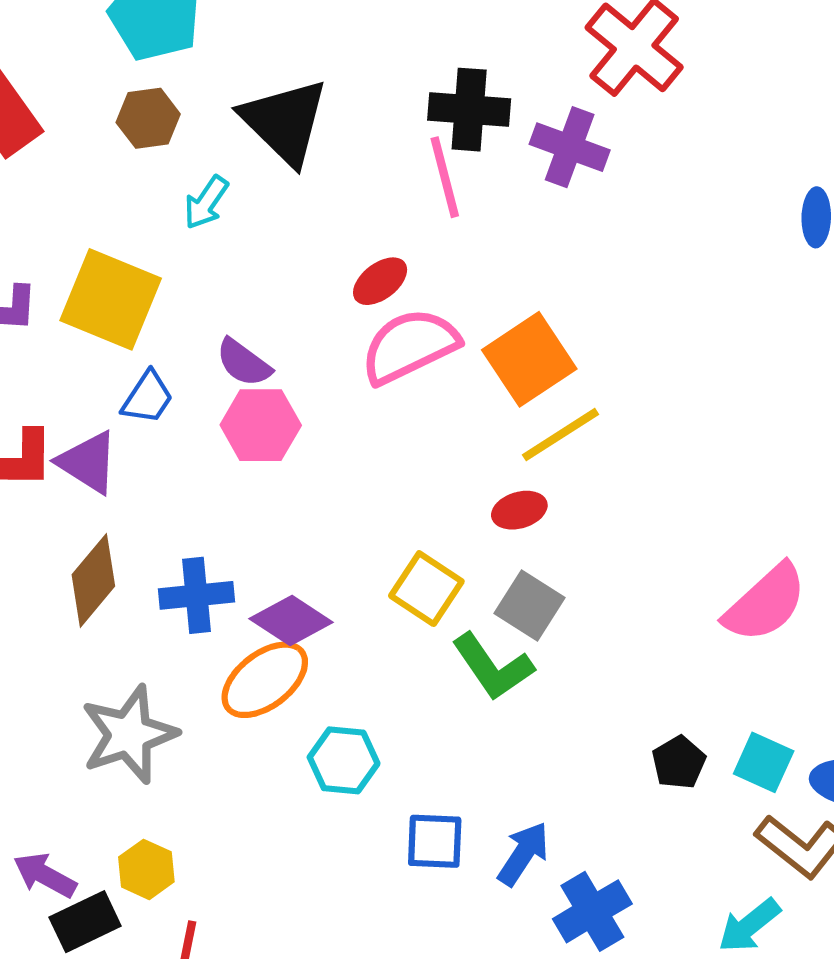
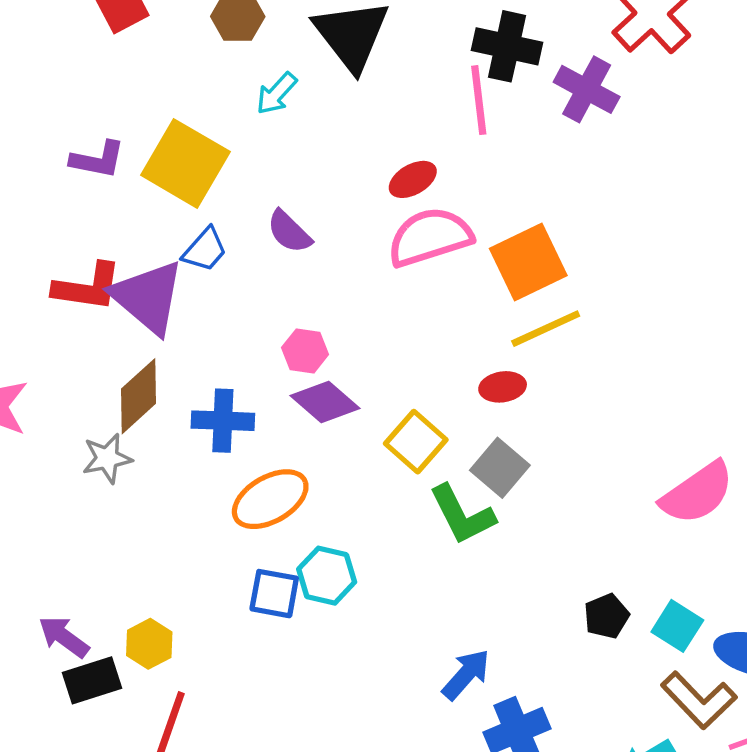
pink hexagon: (261, 425) -> (305, 351), moved, size x0.7
purple triangle: (88, 462) -> (148, 297), size x1.4
purple diamond: (291, 620) -> (325, 402), moved
gray star: (129, 734) -> (107, 458), moved, size x0.6
blue square: (435, 841) -> (274, 594), moved

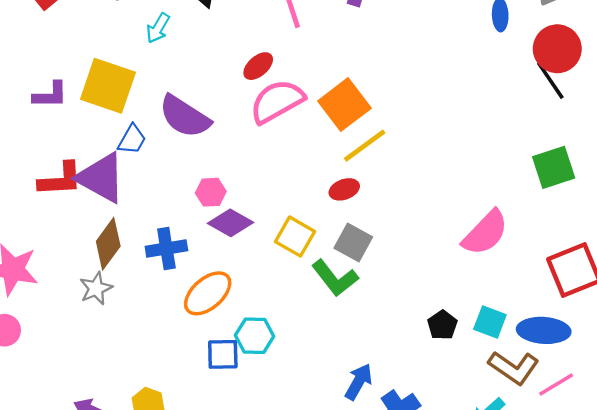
purple semicircle: (289, 232) -> (185, 117), size x1.6

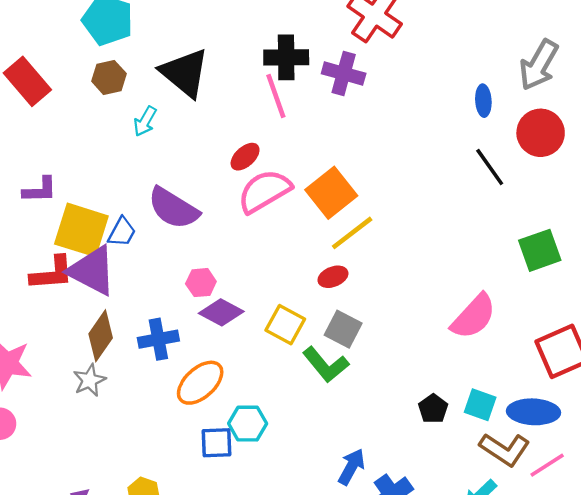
black line: (550, 80) -> (490, 167), moved
yellow square: (108, 86) -> (81, 230), moved

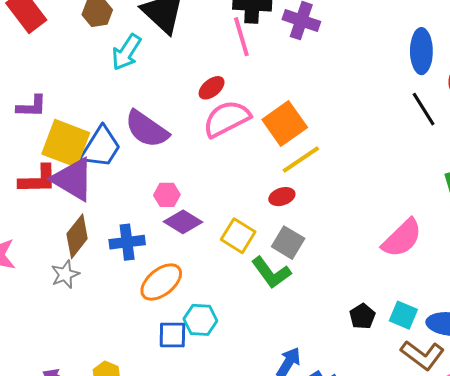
blue ellipse: (483, 101) -> (421, 51), size x1.6
cyan arrow: (145, 121) -> (126, 52), size x1.4
blue trapezoid: (122, 232) -> (101, 147), size x1.6

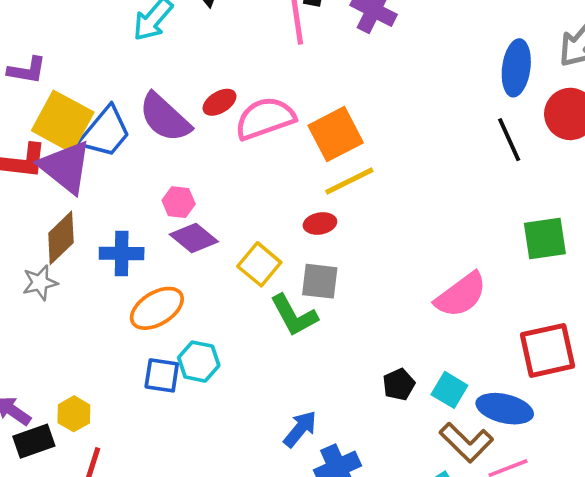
red ellipse: (212, 88) -> (220, 102), moved
gray square: (288, 243) -> (320, 281), turned -32

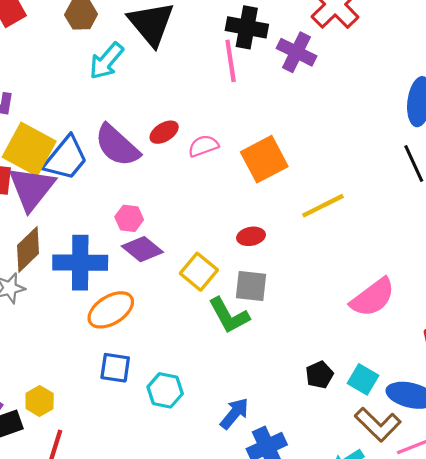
pink semicircle: (265, 118) -> (203, 146), size x0.6
purple triangle: (65, 167) -> (32, 188), turned 30
yellow line: (349, 181) -> (323, 206), moved
blue cross: (122, 253) -> (80, 263), size x1.4
cyan hexagon: (199, 362) -> (165, 390), moved

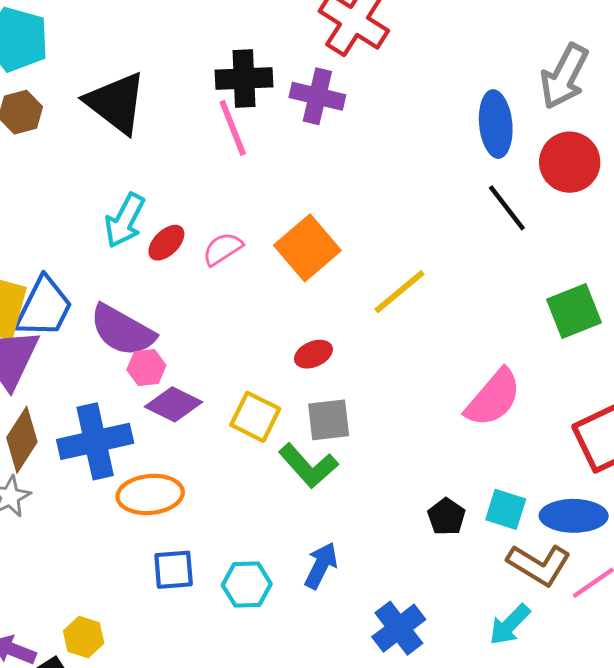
cyan arrow: (106, 61) -> (125, 220), moved
purple semicircle: (117, 145) -> (122, 330), moved
orange ellipse: (111, 310) -> (150, 494), turned 39
blue arrow: (234, 413) -> (321, 566), moved

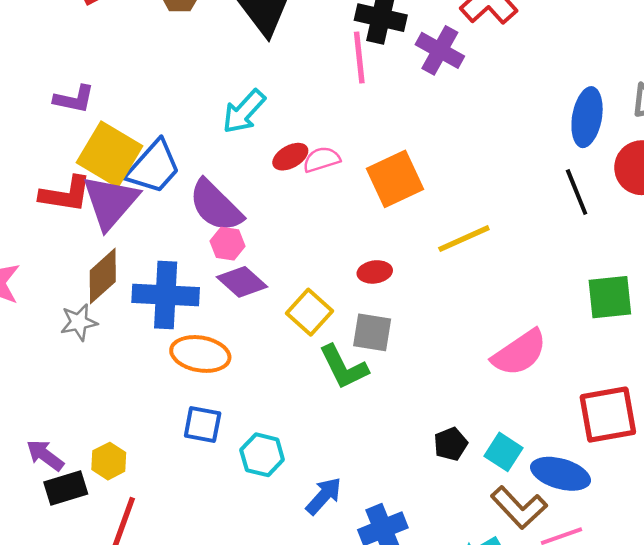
red ellipse: (166, 243) -> (290, 157), moved
blue arrow: (321, 566) -> (324, 496), moved

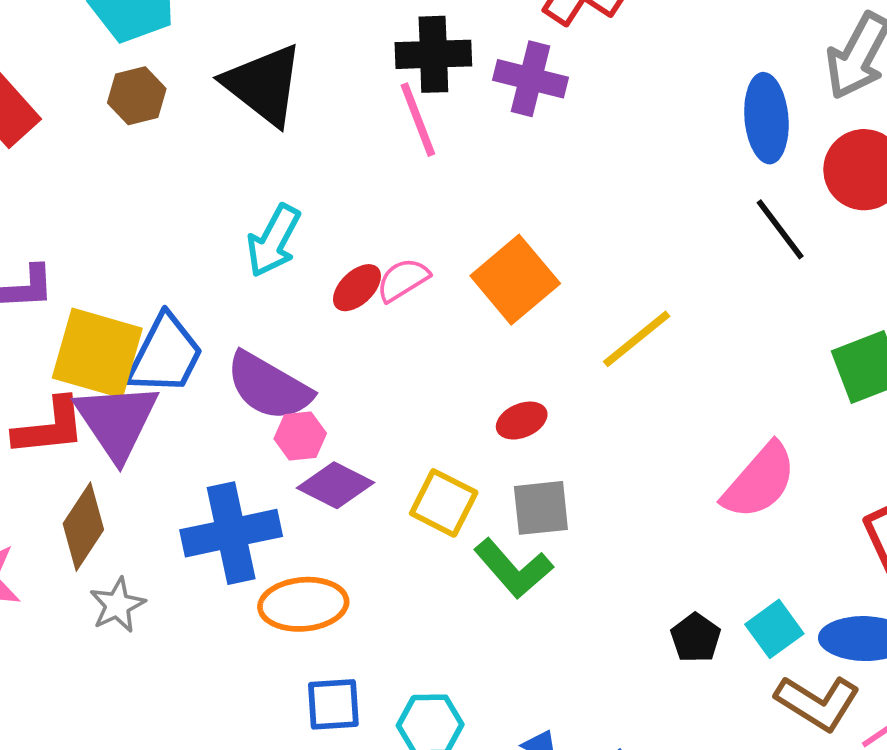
brown diamond: (103, 276) -> (83, 527), moved
cyan square: (503, 452) -> (774, 629), turned 36

